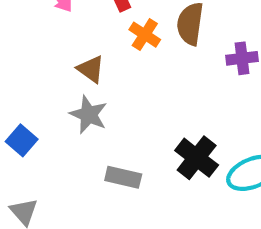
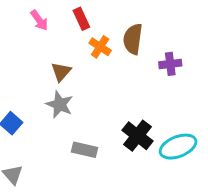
brown triangle: (91, 69) -> (61, 72), turned 35

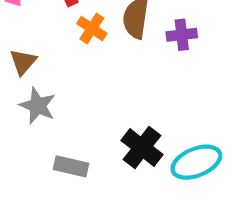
purple cross: (170, 64) -> (182, 35), moved
brown triangle: (61, 72) -> (23, 62), moved

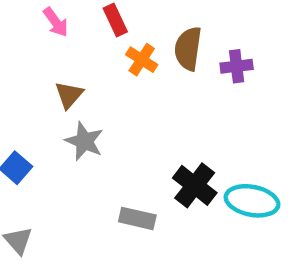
cyan ellipse: (196, 162) -> (252, 201), turned 33
gray rectangle: (71, 166) -> (137, 218), moved

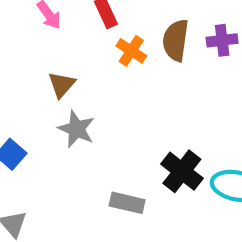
purple cross: (237, 66) -> (222, 40), moved

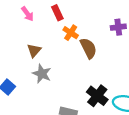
brown semicircle: (176, 40) -> (88, 48), moved, turned 145

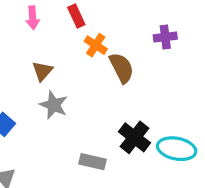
pink arrow: (27, 14) -> (33, 18), turned 32

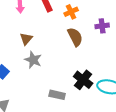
purple cross: (165, 37) -> (102, 26), moved
orange cross: (96, 45) -> (71, 12), moved, turned 32

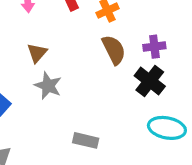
purple cross: (102, 26) -> (154, 47), moved
black cross: (83, 80) -> (150, 81), moved

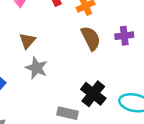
black cross: (150, 81) -> (93, 94), moved

